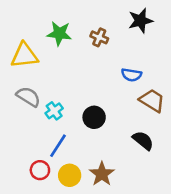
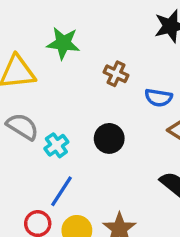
brown cross: (99, 37) -> (116, 74), moved
black circle: (94, 117) -> (109, 138), moved

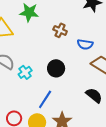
blue line: (62, 191) -> (45, 99), moved

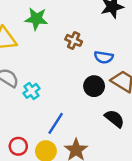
black circle: (56, 68) -> (94, 86), moved

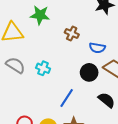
cyan cross: (32, 91) -> (43, 68), moved, turned -32
blue line: (56, 123) -> (67, 98), moved

